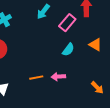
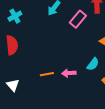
cyan semicircle: (68, 50) -> (93, 64), moved

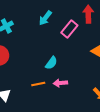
cyan semicircle: (93, 64) -> (51, 63), moved

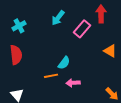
orange line: (38, 84) -> (51, 76), moved

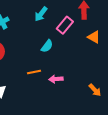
orange triangle: (110, 51) -> (94, 37), moved
cyan semicircle: (64, 63) -> (47, 46), moved

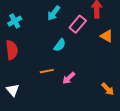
pink arrow: (56, 79) -> (69, 78), turned -40

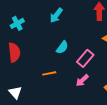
pink rectangle: (78, 24) -> (85, 58), moved
pink arrow: (69, 78) -> (82, 80), moved

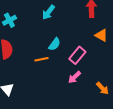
orange line: (49, 73) -> (41, 59), moved

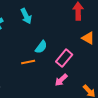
cyan arrow: (48, 12) -> (26, 16), moved, turned -63

